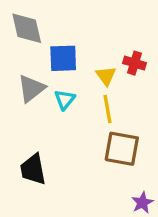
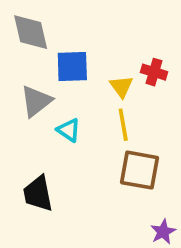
cyan triangle: (65, 100) -> (69, 130), moved, turned -35

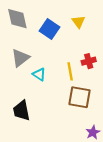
blue square: (72, 67) -> (49, 29), moved, turned 36
red cross: (154, 72) -> (89, 61), moved, turned -32
yellow triangle: (121, 87) -> (78, 22), moved

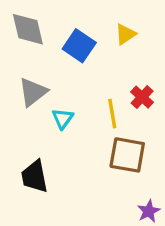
yellow triangle: (78, 22) -> (126, 34), turned 32
red cross: (89, 61) -> (142, 97), turned -32
cyan triangle: (39, 74) -> (63, 119), turned 32

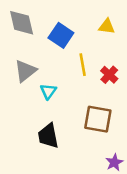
yellow triangle: (126, 34) -> (107, 26), moved, turned 42
yellow line: (112, 114) -> (83, 65), moved
black trapezoid: (35, 176) -> (48, 136), moved

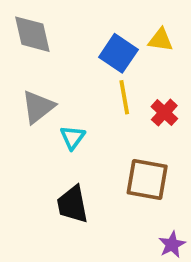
blue square: (61, 35) -> (118, 53), moved

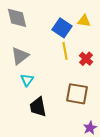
cyan triangle: (73, 137) -> (27, 80), moved

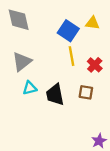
cyan triangle: (27, 80) -> (30, 88), turned 40
brown square: (77, 94) -> (86, 92), moved, size x0.6
black trapezoid: (38, 107) -> (55, 95), moved

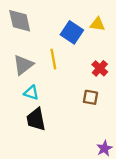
yellow line: (72, 56) -> (53, 59), moved
cyan triangle: (30, 88) -> (31, 93), turned 32
black trapezoid: (55, 95) -> (36, 119), moved

